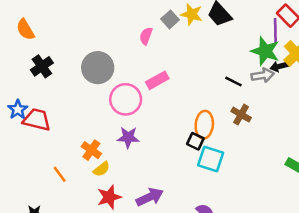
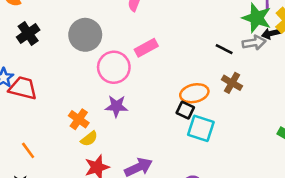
orange ellipse: (204, 125) -> (194, 93), turned 72
orange line: (60, 174) -> (28, 150), moved

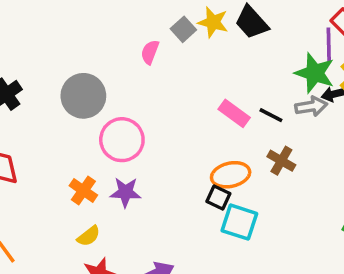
pink rectangle: (146, 48) -> (234, 113), moved, turned 65
orange cross: (79, 119) -> (83, 190), moved

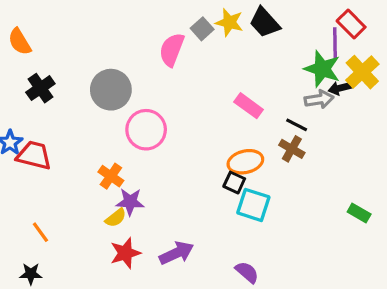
pink semicircle: (150, 52) -> (172, 50), size x1.5
black line: (271, 115) -> (297, 125), moved
purple star: (125, 192) -> (130, 202), moved

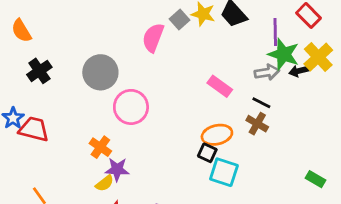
purple line: (335, 43) -> (275, 32), moved
gray arrow: (319, 99) -> (267, 72), moved

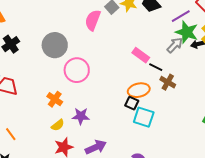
purple line: (275, 32) -> (181, 16), turned 60
gray arrow: (267, 72) -> (175, 45), turned -36
black line: (261, 103) -> (156, 67), moved
purple star: (117, 169) -> (81, 116), moved

